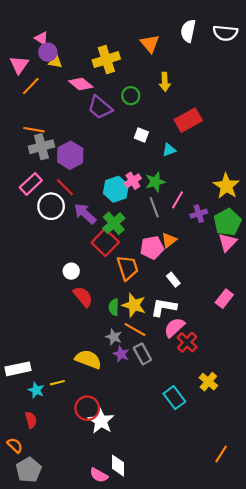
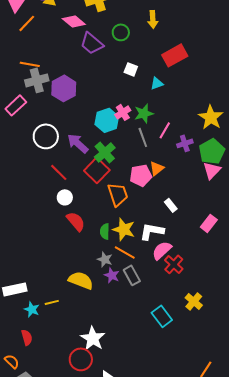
pink rectangle: (31, 184) -> (16, 105), moved
red line: (65, 187) -> (59, 172), moved
white rectangle: (173, 280) -> (171, 205), moved
red circle: (87, 408) -> (81, 359), moved

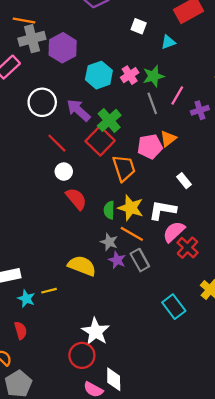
cyan hexagon: (107, 120) -> (99, 75), moved

